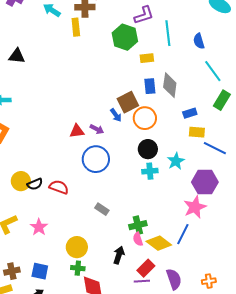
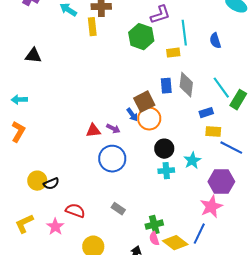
yellow rectangle: (147, 58) -> (173, 53), moved
cyan line: (213, 71) -> (221, 88), moved
orange circle: (145, 118) -> (149, 119), moved
red semicircle: (59, 187) -> (75, 211), moved

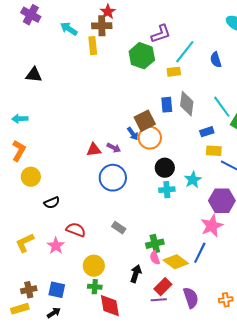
cyan line: (184, 33) -> (185, 52), turned 45
yellow circle: (37, 181) -> (31, 177), moved

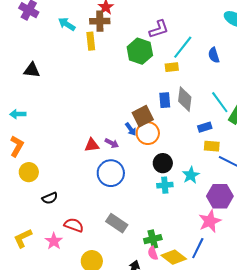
gray rectangle: (119, 228) -> (117, 223), size x1.5

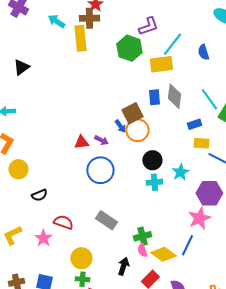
yellow rectangle: (91, 41) -> (80, 38), size x1.4
yellow rectangle: (172, 67) -> (161, 64), size x1.6
black triangle: (32, 70) -> (21, 67), turned -42

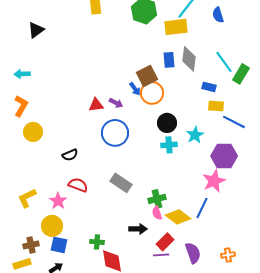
blue rectangle: (194, 124) -> (209, 87), turned 32
black semicircle: (39, 195) -> (70, 155), moved
yellow circle: (81, 258) -> (52, 226), moved
black arrow: (123, 266) -> (138, 229), turned 72

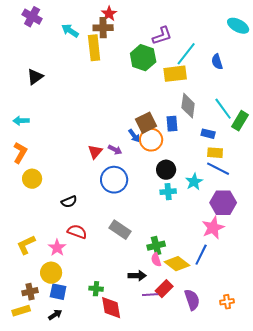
blue rectangle: (169, 60) -> (172, 124), moved
red triangle: (96, 105) -> (95, 152), turned -42
blue line: (234, 122) -> (218, 169), moved
purple line: (161, 255) -> (150, 295), moved

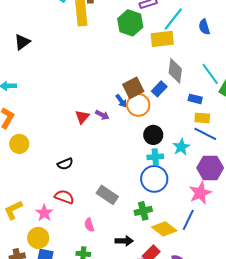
blue rectangle: (172, 124) -> (159, 89), turned 49
blue circle: (114, 180) -> (154, 179), moved
black semicircle: (69, 202) -> (65, 164), moved
pink semicircle: (156, 260) -> (89, 225), moved

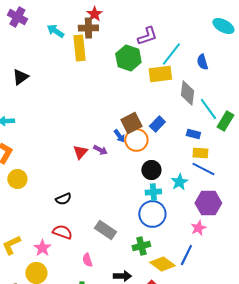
gray diamond: (175, 71) -> (187, 93), moved
pink star: (200, 193) -> (198, 228), size x0.7

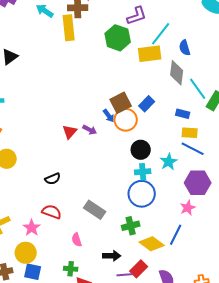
blue semicircle: (202, 62) -> (185, 48), moved

